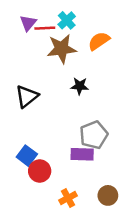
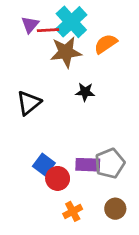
cyan cross: (67, 20) -> (71, 22), size x1.6
gray pentagon: (94, 135) -> (110, 163), moved
blue square: (27, 156) -> (44, 165), moved
red circle: (40, 171) -> (58, 178), moved

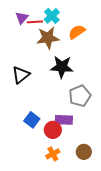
cyan cross: (71, 22) -> (52, 16), size x0.7
black star: (85, 92) -> (62, 67), size x1.6
gray pentagon: (110, 163) -> (80, 96), moved
red circle: (58, 178) -> (53, 130), moved

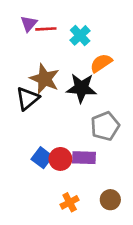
cyan cross: (52, 16) -> (80, 35), moved
orange semicircle: (77, 32) -> (101, 63), moved
brown star: (48, 38) -> (45, 79), moved, turned 30
red circle: (53, 130) -> (60, 159), moved

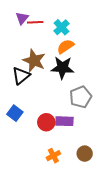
orange semicircle: (101, 63) -> (65, 46), moved
blue square: (42, 158) -> (15, 113), moved

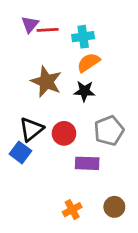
cyan cross: (61, 27) -> (83, 37), turned 35
black star: (62, 68) -> (84, 91), size x0.7
black triangle: (21, 76) -> (31, 129), moved
red circle: (46, 122) -> (64, 133), moved

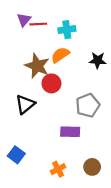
orange semicircle: (88, 63) -> (60, 55), moved
black star: (84, 91) -> (98, 60), moved
red circle: (64, 133) -> (51, 83), moved
blue square: (20, 152) -> (16, 155), moved

